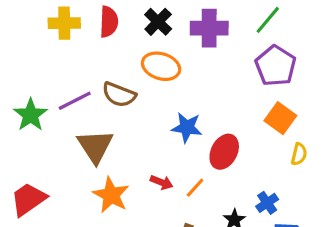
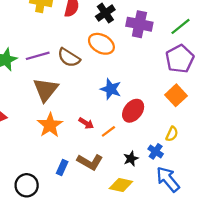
yellow semicircle: (299, 154) -> (172, 134), moved
blue cross: (267, 203) -> (156, 151), turned -32

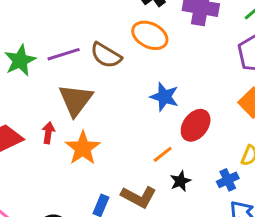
red arrow: (86, 123) -> (48, 133), moved, turned -112
blue cross: (156, 151) -> (228, 180), turned 32
black star: (131, 159) -> (180, 181), moved

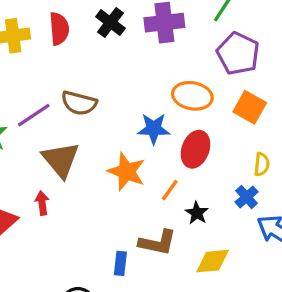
orange ellipse: (150, 35) -> (192, 96), moved
orange star: (83, 148) -> (127, 172), moved

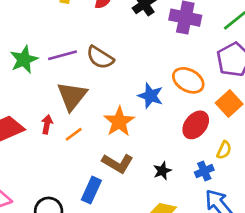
red ellipse: (195, 149) -> (196, 125), moved
orange line: (170, 190) -> (74, 134), moved
brown L-shape: (158, 243) -> (118, 163), moved
blue rectangle: (120, 263) -> (91, 190), size x1.4

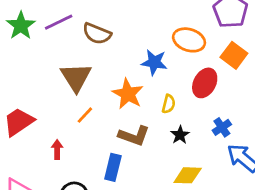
purple line: (63, 55) -> (59, 22), moved
green star: (24, 60) -> (21, 26), moved
red arrow: (47, 124) -> (57, 149), moved
yellow semicircle: (224, 150) -> (169, 104), moved

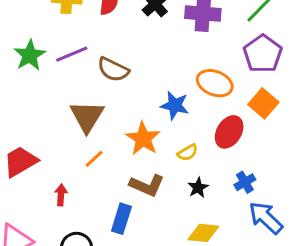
yellow semicircle: (169, 104) -> (188, 153), turned 42

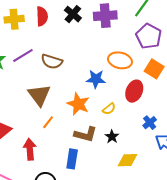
black star: (198, 188) -> (112, 137), moved
red arrow: (61, 195) -> (30, 149), size x1.5

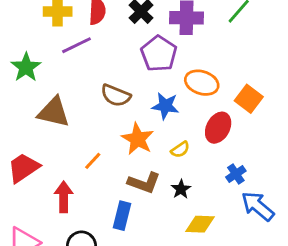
purple pentagon: (149, 36) -> (159, 54), moved
purple line: (23, 55) -> (77, 45), moved
brown semicircle: (52, 62) -> (116, 95), moved
brown triangle: (39, 95) -> (54, 112), moved, turned -45

